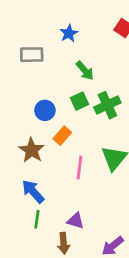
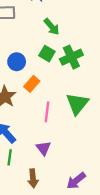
green square: (80, 101) -> (47, 54), turned -35
purple triangle: (76, 221) -> (43, 148), moved, turned 35

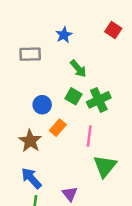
green triangle: (77, 104) -> (105, 166), moved
pink line: (47, 112) -> (89, 136), moved

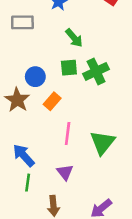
green square: (73, 96) -> (69, 68), turned -35
pink line: (89, 136) -> (68, 134), moved
brown star: (30, 141) -> (17, 100), moved

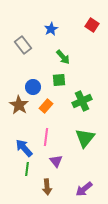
gray rectangle: (22, 22) -> (23, 45), turned 54
green cross: (96, 71) -> (82, 101), moved
pink line: (68, 134) -> (46, 137), moved

